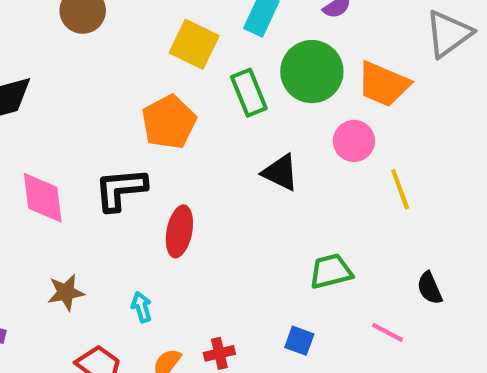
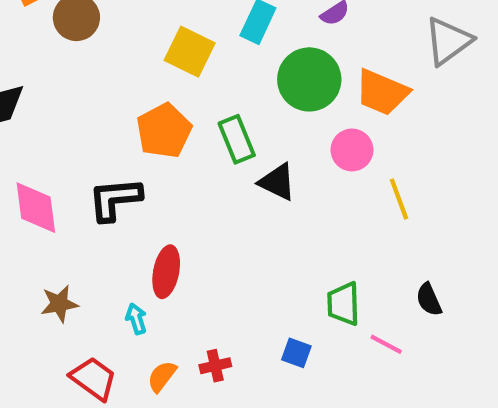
green rectangle: (249, 93) -> (237, 139), moved
red ellipse: (179, 231) -> (166, 272), moved
green trapezoid: (331, 271) -> (343, 304), moved, turned -78

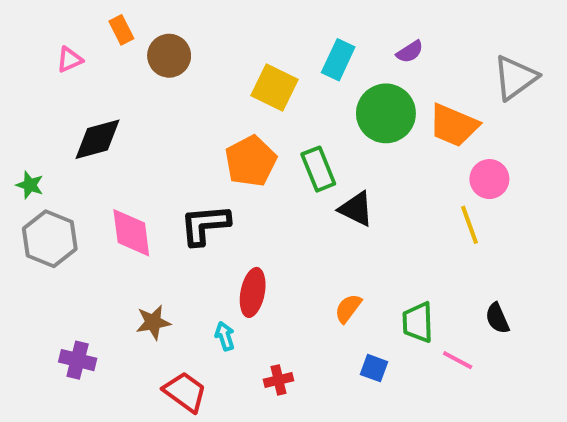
pink circle: (352, 150) -> (489, 179), moved
red cross: (215, 366) -> (279, 380), moved
orange semicircle: (162, 376) -> (348, 308), moved

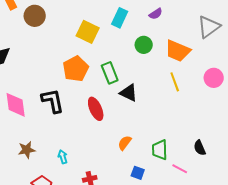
green circle: (386, 113) -> (144, 45), size x0.6
pink circle: (489, 179) -> (214, 78), moved
black L-shape: (205, 225) -> (53, 101), turned 84
yellow line: (469, 225) -> (175, 82), moved
red ellipse: (253, 292) -> (96, 109), moved, turned -35

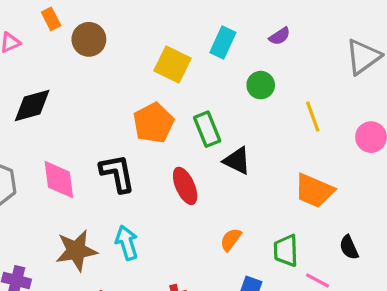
orange trapezoid: (178, 51) -> (314, 191), moved
yellow line: (175, 82) -> (313, 117), moved
brown star: (27, 150) -> (76, 251), size x1.5
cyan arrow: (63, 157) -> (127, 243), moved, size x1.5

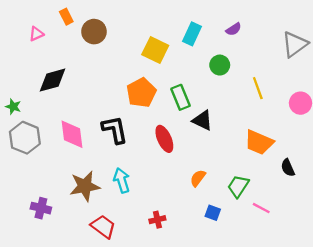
black semicircle: (349, 247) -> (288, 168), moved
green trapezoid: (286, 251) -> (238, 186), turned 35

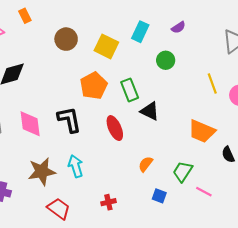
brown circle: (94, 32) -> (66, 39), moved
yellow line: (258, 88) -> (212, 84), moved

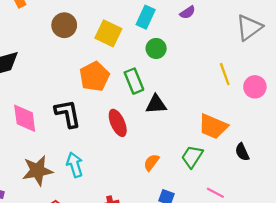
green circle: (166, 60) -> (156, 48), moved
black triangle: (150, 111) -> (156, 104), turned -30
green trapezoid: (183, 171) -> (192, 157), moved

